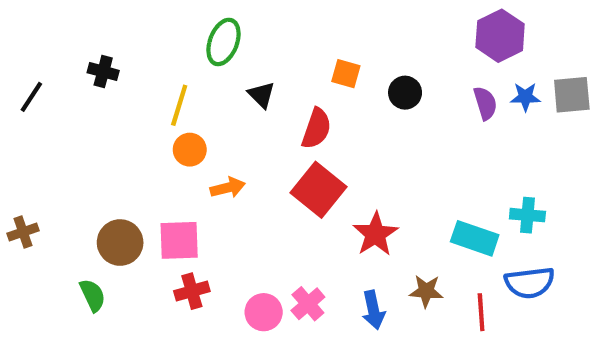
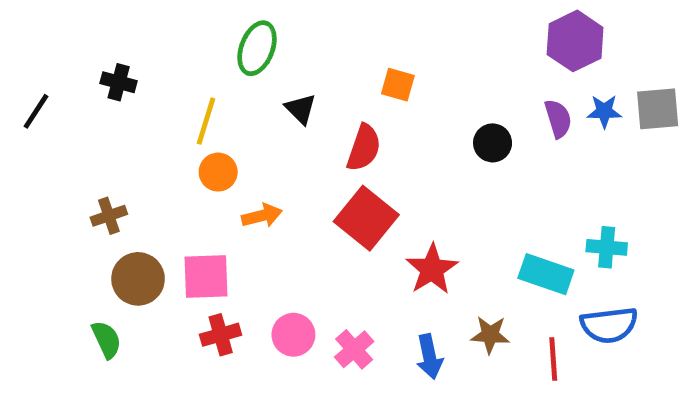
black circle: (405, 93) -> (493, 143), moved
brown cross: (23, 232) -> (109, 216), moved
pink circle: (264, 312) -> (293, 335), moved

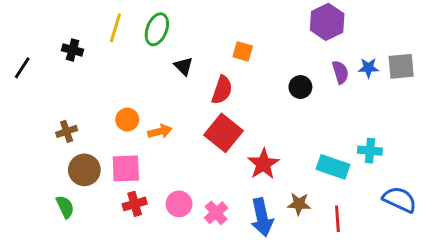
purple hexagon: (575, 41) -> (327, 22), moved
yellow line: (206, 121) -> (115, 28), moved
orange circle: (218, 172) -> (127, 120), moved
blue semicircle: (609, 325) -> (400, 199), moved, turned -148
blue arrow: (429, 357) -> (262, 217), size x1.4

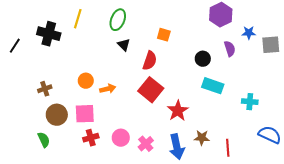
green ellipse: (157, 29) -> (118, 20), moved
black cross: (73, 50) -> (49, 34), size x1.6
blue star: (368, 68) -> (249, 33), moved
cyan rectangle: (333, 167) -> (213, 86), moved

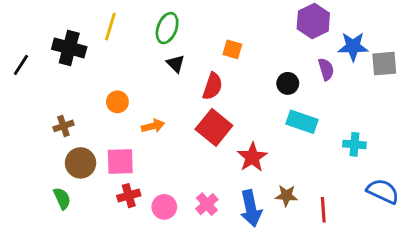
blue star: (249, 33) -> (353, 47), size x1.5
orange circle: (86, 81) -> (117, 102), moved
pink circle: (121, 138) -> (164, 207), moved

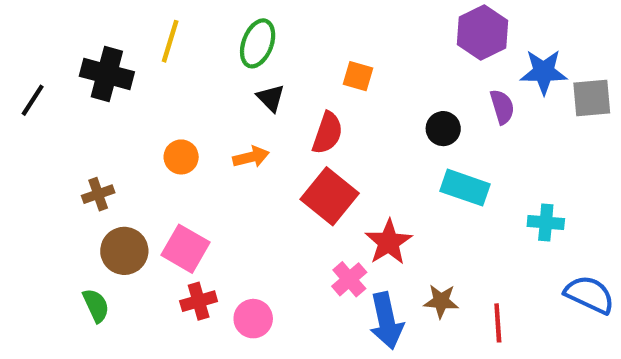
orange arrow: (153, 126) -> (251, 157), moved
pink square: (120, 161) -> (185, 249), turned 32
pink cross: (207, 204) -> (349, 279), moved

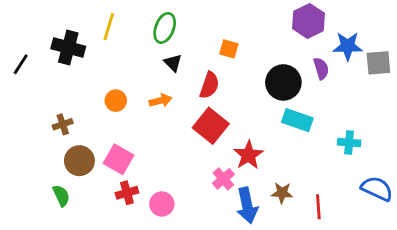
black circle: (443, 129) -> (283, 82), size x1.6

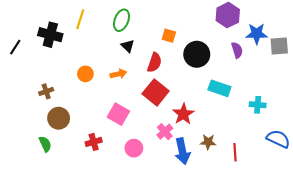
black circle: (283, 82) -> (197, 54), moved
pink square: (119, 159) -> (118, 114), moved
pink circle: (162, 204) -> (134, 148), moved

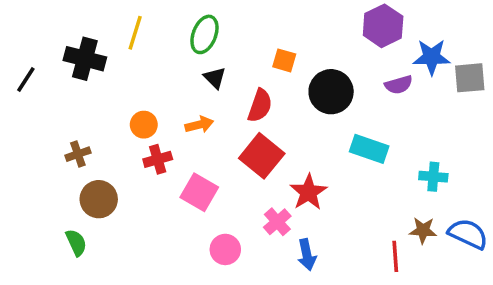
purple semicircle: (237, 50) -> (399, 85), turned 91
red cross: (94, 142) -> (158, 159), moved
brown star: (208, 142) -> (423, 230), moved
blue arrow: (182, 151) -> (307, 255), size x0.7

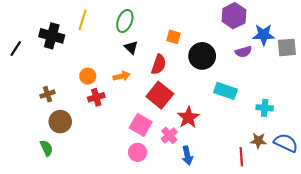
pink square: (199, 192) -> (141, 125), moved

